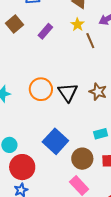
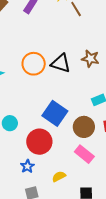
black triangle: (68, 92) -> (61, 63), turned -30
red circle: (22, 167) -> (39, 142), moved

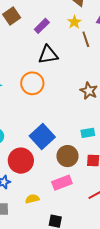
black triangle: (61, 63) -> (48, 55), moved, turned -40
pink rectangle: (84, 154) -> (62, 183), turned -72

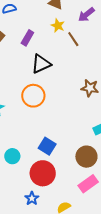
blue square: (42, 137) -> (47, 146), moved, size x0.7

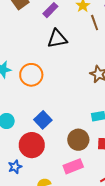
orange circle: (33, 96) -> (31, 75), moved

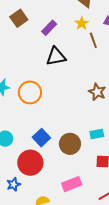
brown circle: (78, 140) -> (70, 144), moved

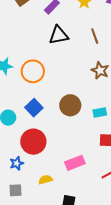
brown line: (93, 40) -> (95, 36), moved
blue square: (41, 138) -> (34, 108), moved
brown circle: (70, 144) -> (70, 105), moved

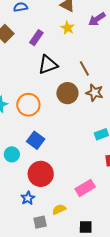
brown line: (95, 36) -> (84, 68), moved
brown circle: (70, 105) -> (67, 93), moved
gray square: (16, 190) -> (40, 222), moved

